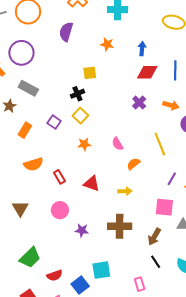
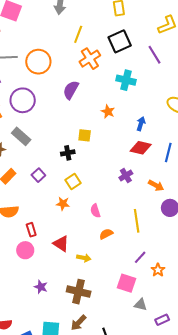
yellow square: (80, 116) -> (73, 182), moved
yellow arrow: (125, 191) -> (84, 258), moved
pink circle: (60, 210) -> (25, 250), moved
brown arrow: (154, 237) -> (79, 323), moved

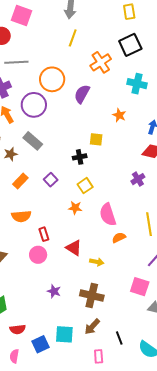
yellow line: (78, 34) -> (73, 38), moved
orange circle: (38, 62) -> (52, 79), moved
pink semicircle: (95, 211) -> (108, 215), size x1.6

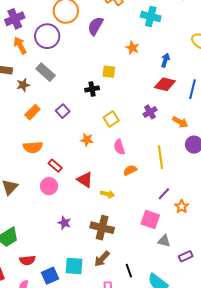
yellow square: (85, 186) -> (111, 119), moved
pink semicircle: (108, 215) -> (119, 147), size x0.7
red rectangle: (44, 234) -> (55, 166), turned -32

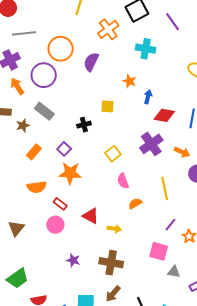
blue arrow: (165, 60) -> (148, 97), moved
black cross: (92, 89) -> (84, 125), moved
purple cross: (150, 112) -> (151, 144), size x1.6
orange star: (87, 140) -> (70, 173), moved, size x1.6

